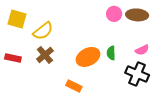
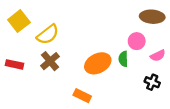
pink circle: (114, 14) -> (137, 41), moved
yellow square: (17, 19) -> (19, 21), turned 36
black cross: (137, 74) -> (152, 82), size x0.6

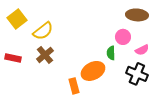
orange ellipse: (98, 63) -> (93, 71), moved
black cross: (152, 82) -> (137, 74), size x1.5
orange rectangle: (82, 96) -> (74, 86), turned 49

